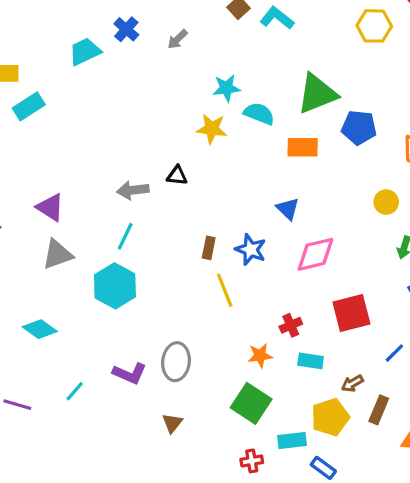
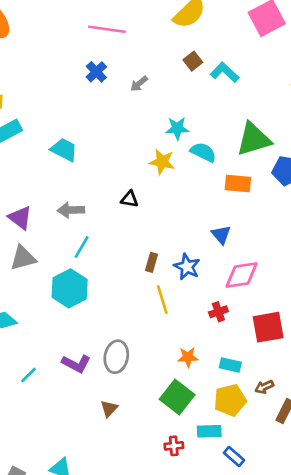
cyan trapezoid: (85, 52) -> (64, 150), moved, turned 48
gray arrow: (133, 190) -> (71, 210), moved
red cross: (291, 325) -> (218, 312), moved
yellow pentagon: (330, 417) -> (230, 400), moved

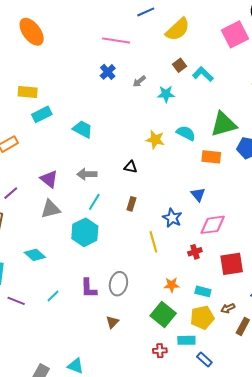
cyan star: (177, 128) -> (166, 94), moved
brown rectangle: (152, 262) -> (131, 204), moved
purple L-shape: (76, 364) -> (89, 288), turned 60

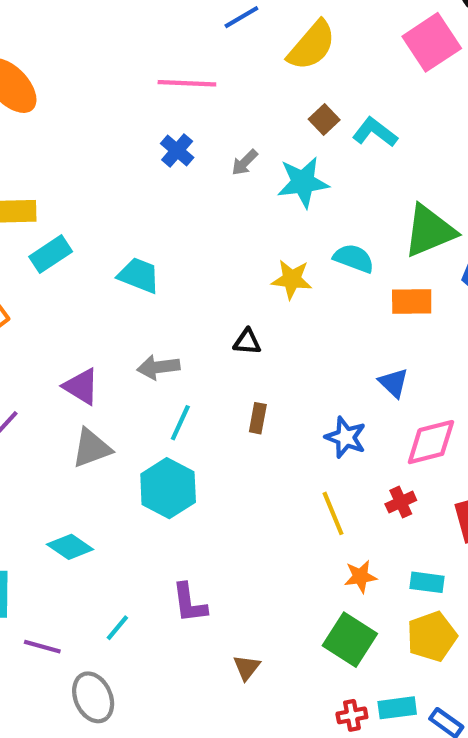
cyan star: (166, 94) -> (303, 182), size x1.4
yellow line: (153, 242) -> (333, 513), moved
gray ellipse: (118, 284) -> (93, 697), moved, turned -30
cyan rectangle: (186, 340) -> (397, 708), moved

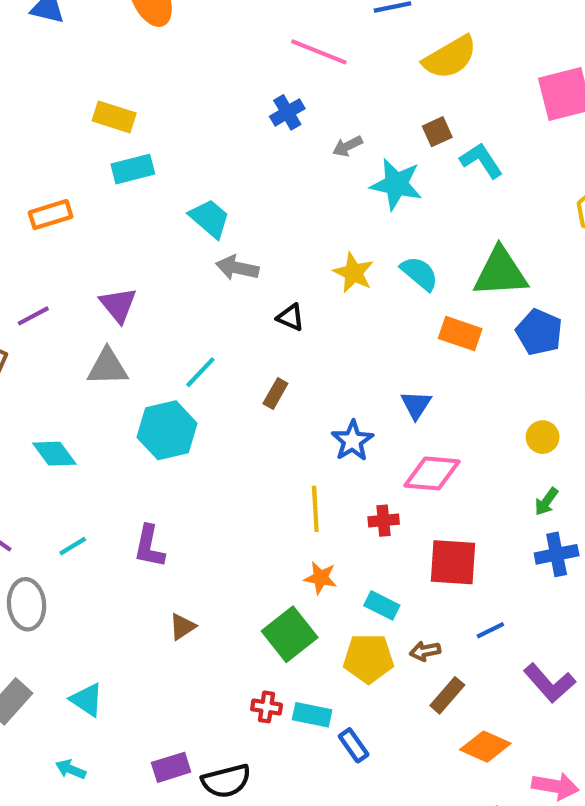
gray arrow: (158, 367) -> (237, 268), moved

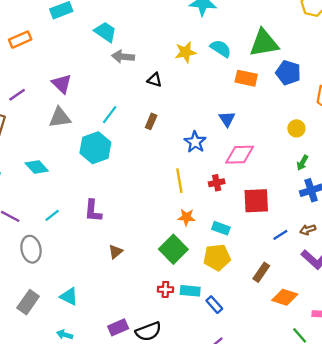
yellow star: (354, 273) -> (185, 52), turned -30
brown arrow: (425, 651) -> (308, 230), moved

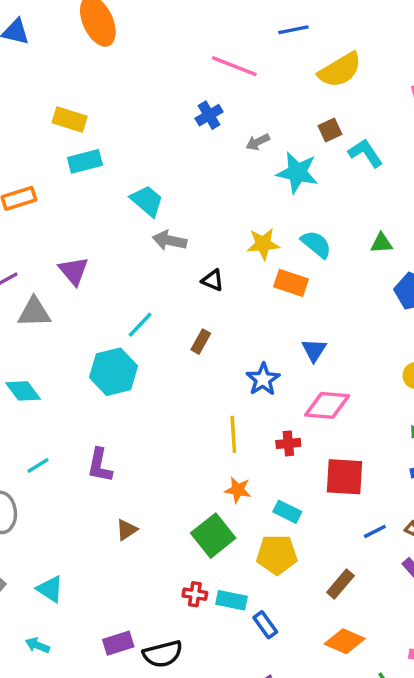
green triangle: (264, 43) -> (381, 243), size x0.5
orange rectangle: (246, 78) -> (291, 283), moved
gray triangle: (60, 117) -> (34, 312), moved
orange diamond: (285, 297) -> (345, 641), moved

